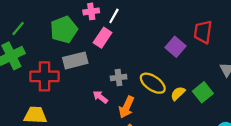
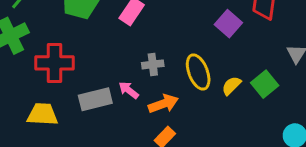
gray rectangle: (75, 60) -> (95, 99), moved
yellow ellipse: (153, 83) -> (198, 72), turned 35
orange arrow: (127, 107) -> (163, 104), turned -135

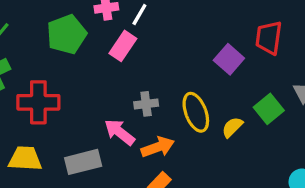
green square: (265, 84) -> (269, 109), moved
pink arrow: (129, 90) -> (120, 132), size x1.4
gray rectangle: (95, 99) -> (83, 162), moved

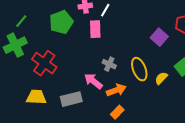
pink rectangle: (123, 46) -> (95, 29), turned -36
red cross: (38, 102) -> (44, 63), turned 35
gray cross: (146, 104) -> (109, 64), turned 32

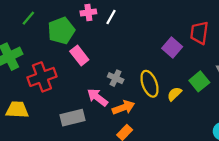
green line: (21, 21) -> (28, 18), moved
pink rectangle: (95, 29) -> (79, 55), moved, turned -36
red cross: (44, 63) -> (42, 77), turned 35
yellow trapezoid: (36, 97) -> (17, 110), moved

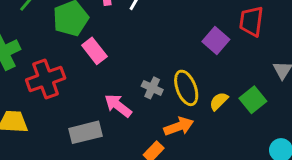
gray cross: (116, 78) -> (152, 88), moved
green square: (199, 81) -> (253, 100), moved
orange arrow: (123, 107) -> (179, 126), moved

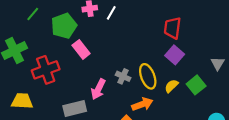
red trapezoid: (251, 21) -> (172, 28), moved
purple square: (216, 41) -> (175, 55), moved
pink arrow: (118, 106) -> (98, 89), turned -102

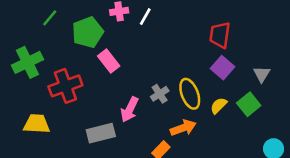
gray triangle: (218, 63) -> (262, 74), moved
gray cross: (123, 76) -> (160, 94), turned 32

